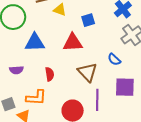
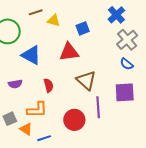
blue triangle: (35, 42) -> (31, 55), turned 35
blue semicircle: (114, 59) -> (127, 64), moved

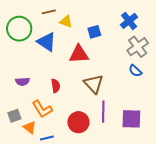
blue triangle: (31, 55) -> (47, 42), moved
purple square: (125, 92) -> (131, 119), moved
orange L-shape: (37, 110) -> (42, 109), turned 55

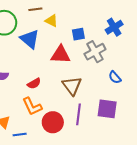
gray cross: (138, 47) -> (95, 52), moved
red semicircle: (56, 86) -> (34, 84), turned 64
orange L-shape: (42, 109) -> (32, 106), moved
purple square: (131, 119) -> (107, 109), moved

